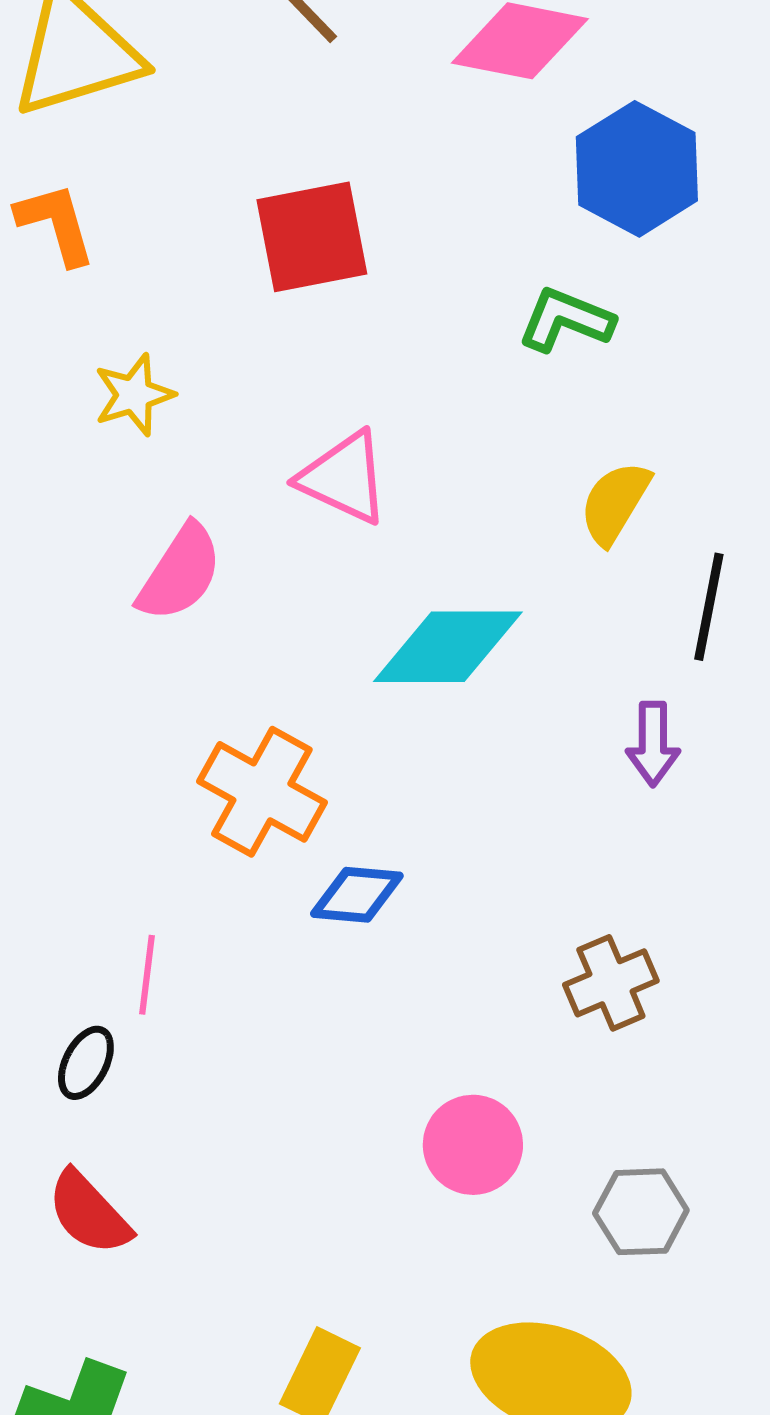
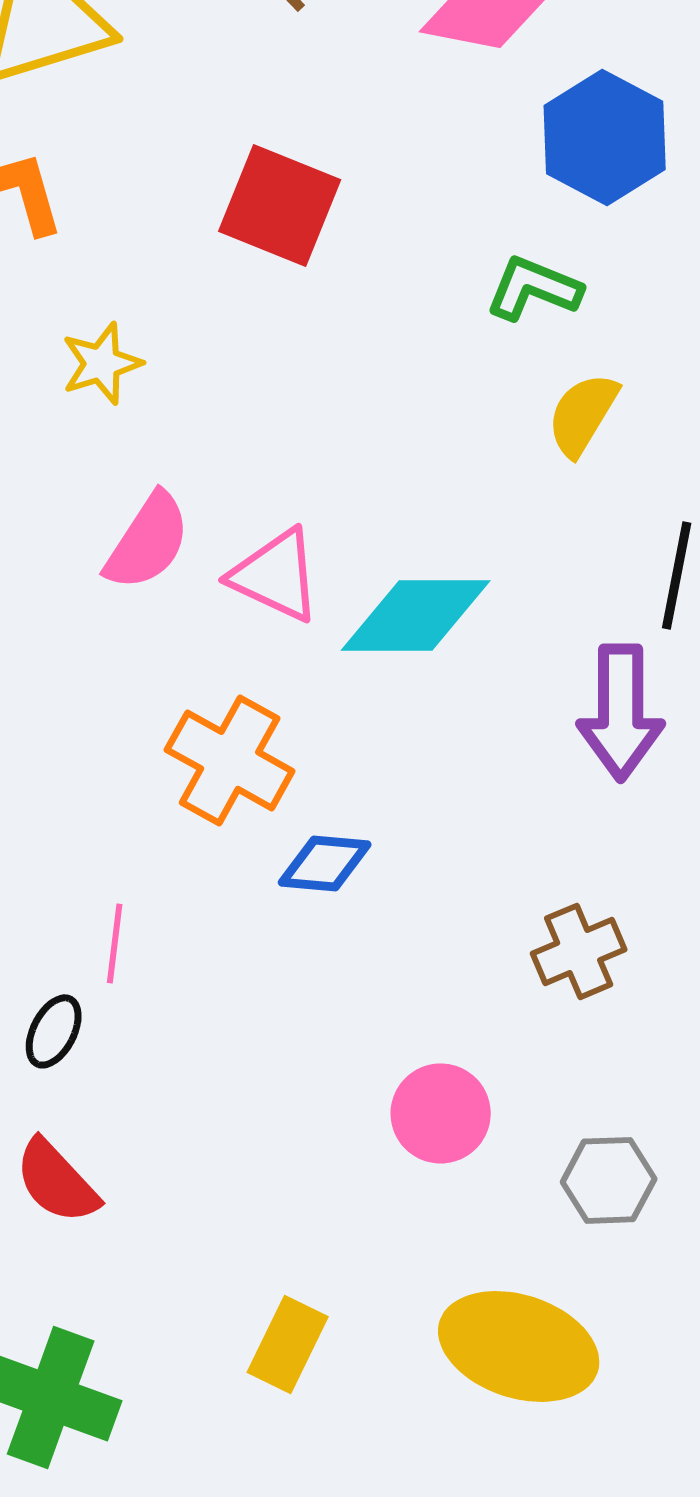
red square: (312, 237) -> (280, 205), turned 33
pink triangle: (344, 478) -> (276, 575), moved
yellow semicircle: (615, 503) -> (583, 414), moved
purple arrow: (653, 744) -> (621, 712), size x1.6

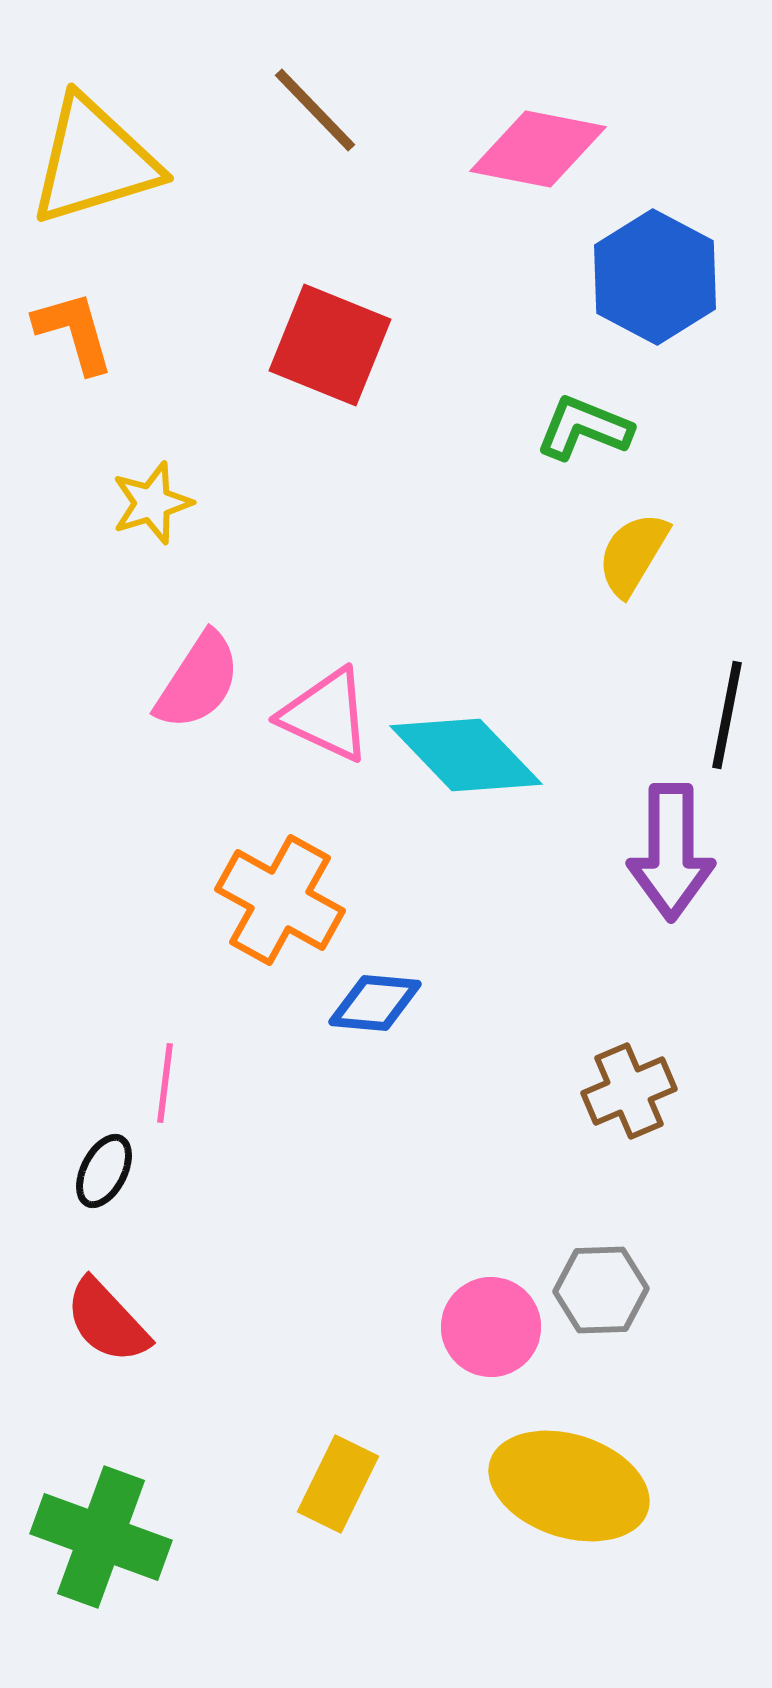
cyan diamond: (416, 615) -> (466, 755), turned 46
pink circle: (441, 1113) -> (491, 1327), moved
gray hexagon: (609, 1180) -> (601, 1290), moved

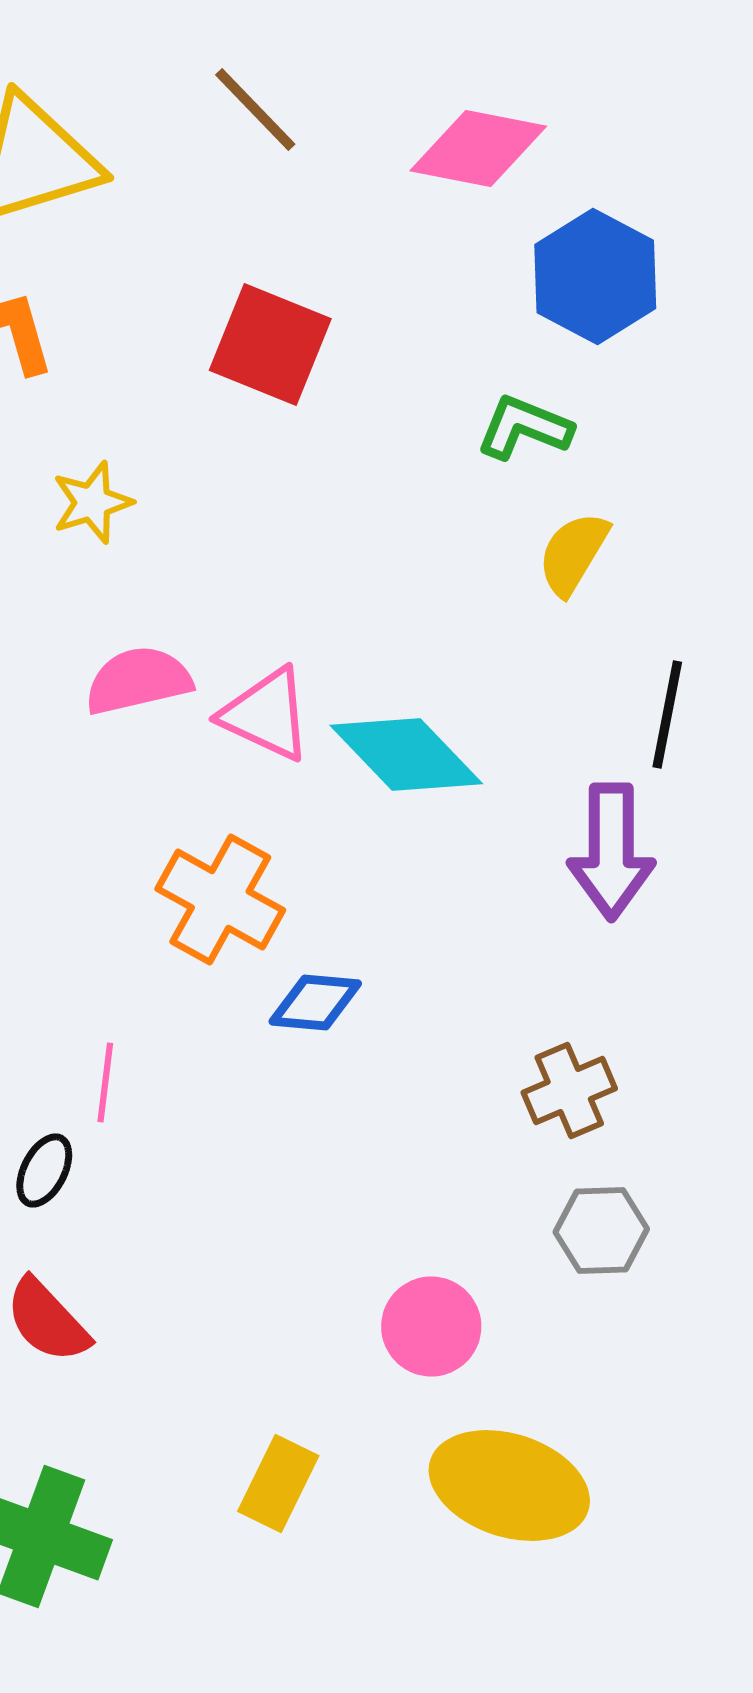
pink semicircle: (198, 681) -> (138, 680), turned -136
gray hexagon: (601, 1290) -> (601, 1230), moved

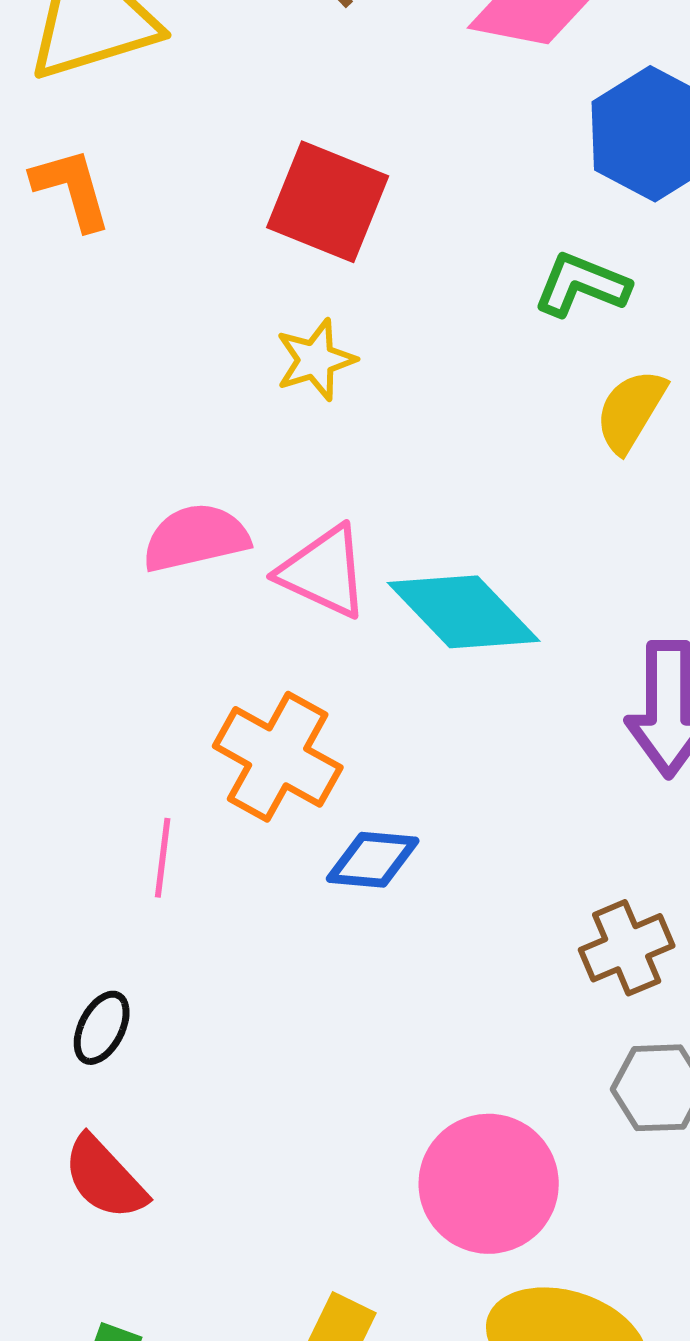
yellow star: (92, 502) -> (316, 360), moved
pink line: (105, 1082) -> (163, 858), moved
pink circle: (431, 1326) -> (489, 1184), size x1.4

